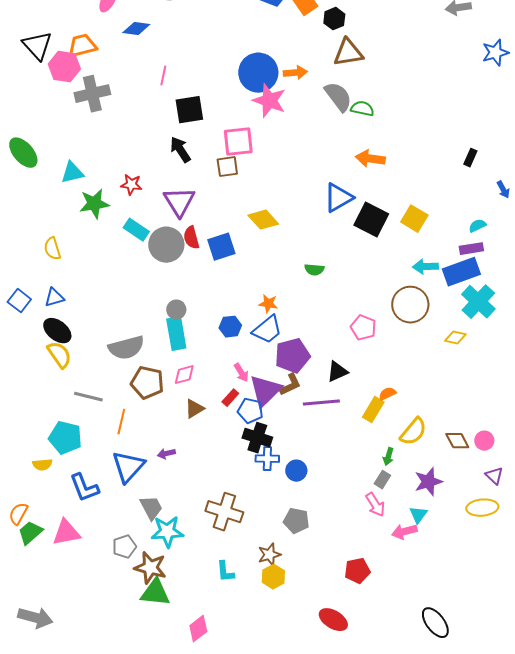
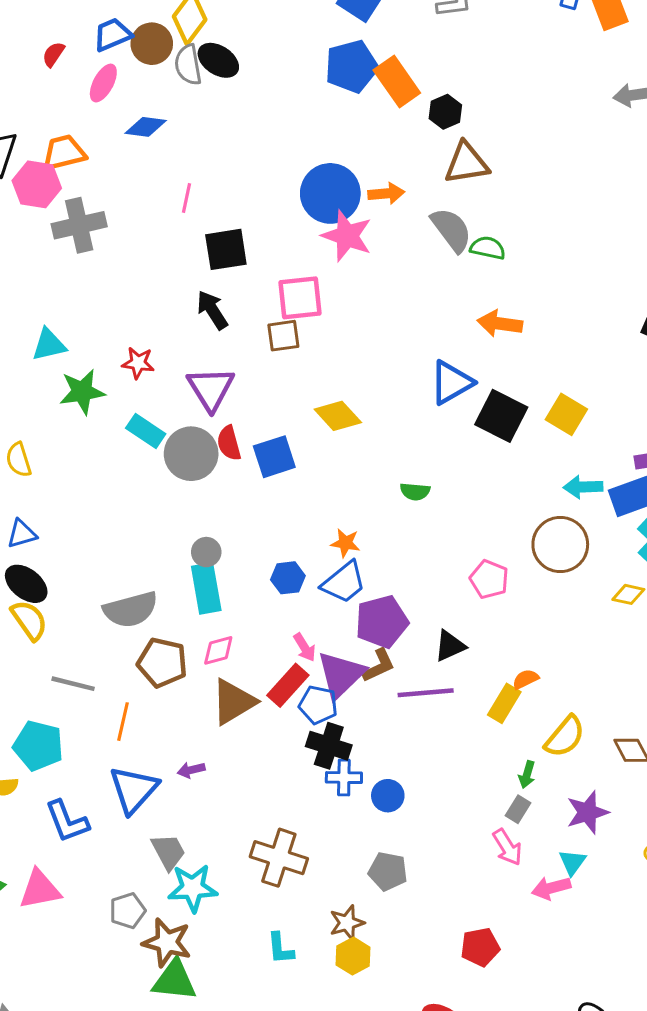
red rectangle: (230, 398) -> (288, 685), size x1.6
brown triangle: (194, 409) -> (233, 702), size x1.6

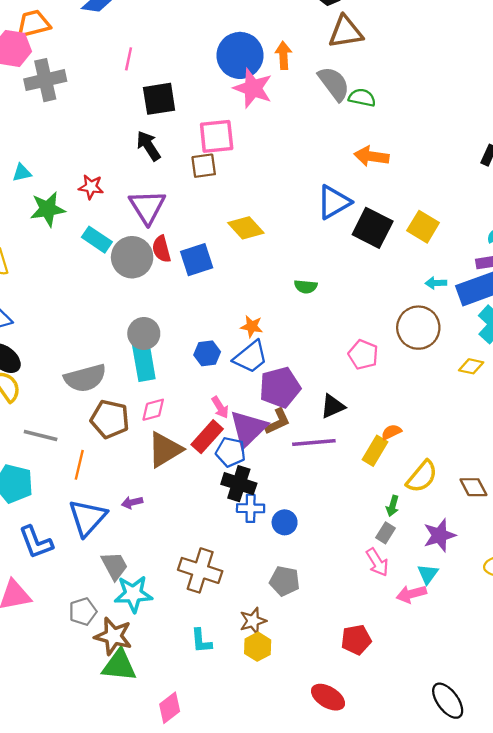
orange arrow: (386, 193) -> (283, 55), turned -88
cyan triangle: (49, 345) -> (22, 173), size x0.7
cyan arrow: (583, 487) -> (436, 283), size x0.7
gray circle: (206, 552) -> (144, 333), size x1.4

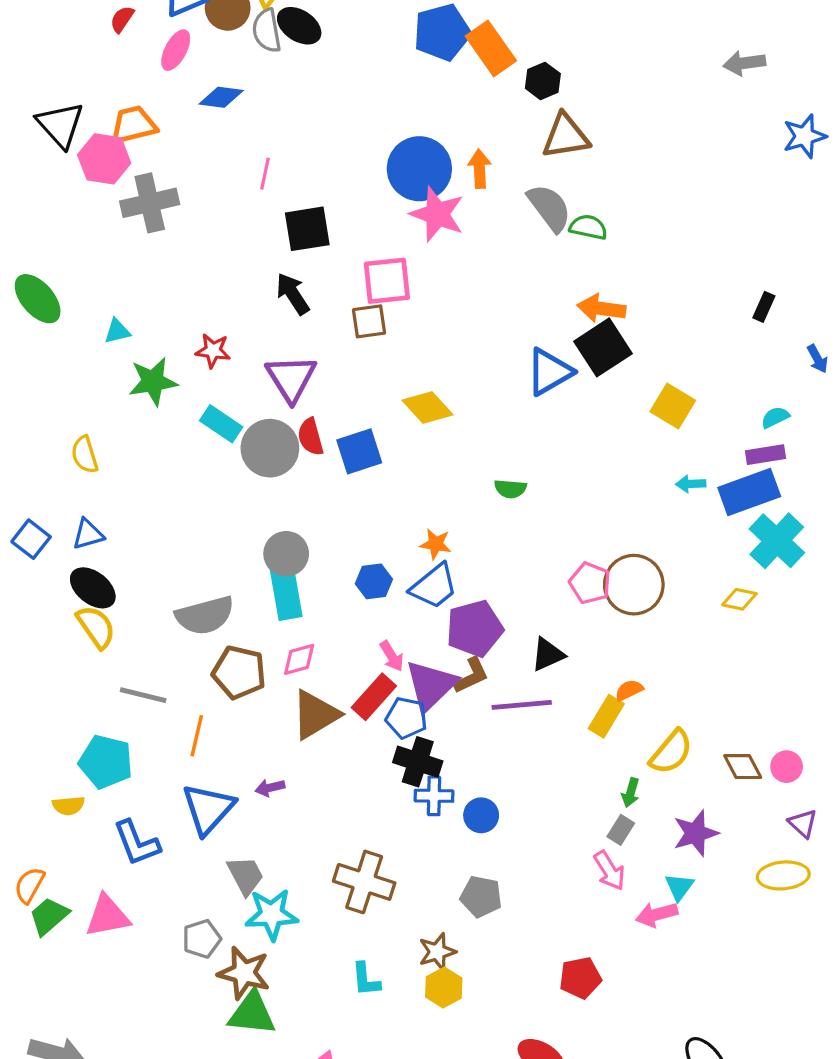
black square: (373, 228) -> (603, 347), moved, turned 30
brown circle: (418, 328) -> (634, 585), moved

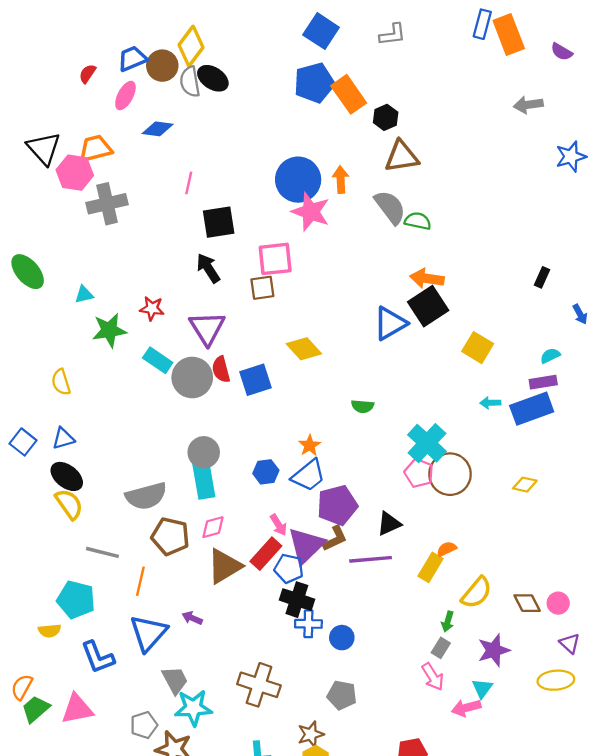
cyan cross: (777, 541) -> (427, 443), moved
orange star: (436, 544) -> (310, 445), turned 30
purple arrow: (270, 788) -> (192, 618), turned 36

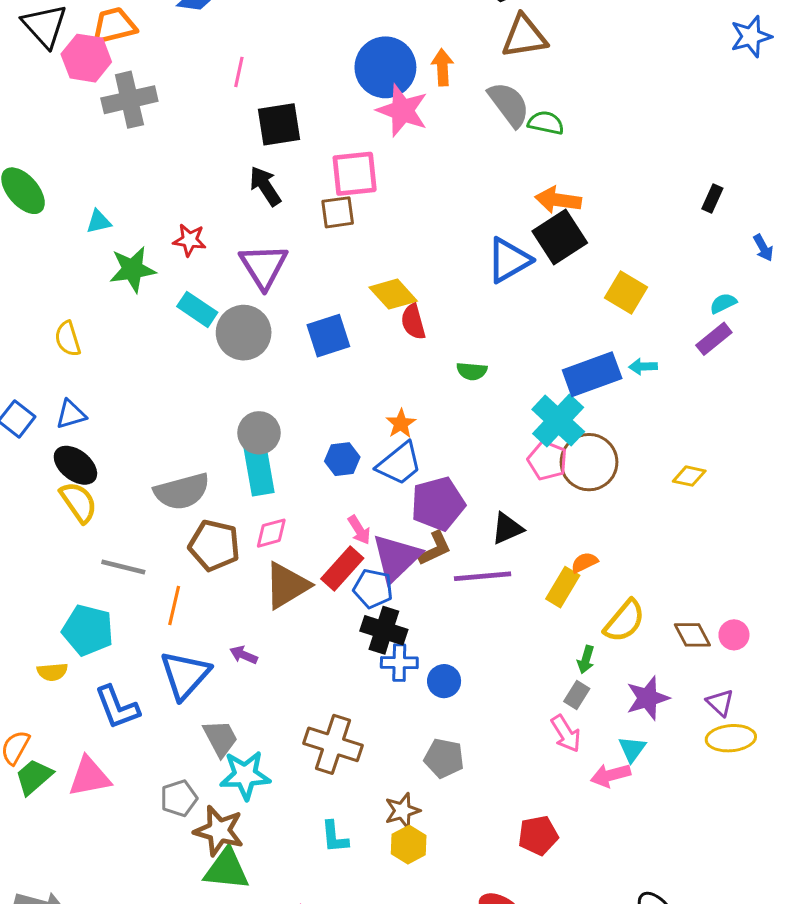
red semicircle: (221, 369) -> (413, 322), moved
purple rectangle: (543, 382) -> (714, 339), turned -30
blue rectangle: (532, 409) -> (592, 374), moved
purple triangle: (570, 643) -> (720, 703), moved

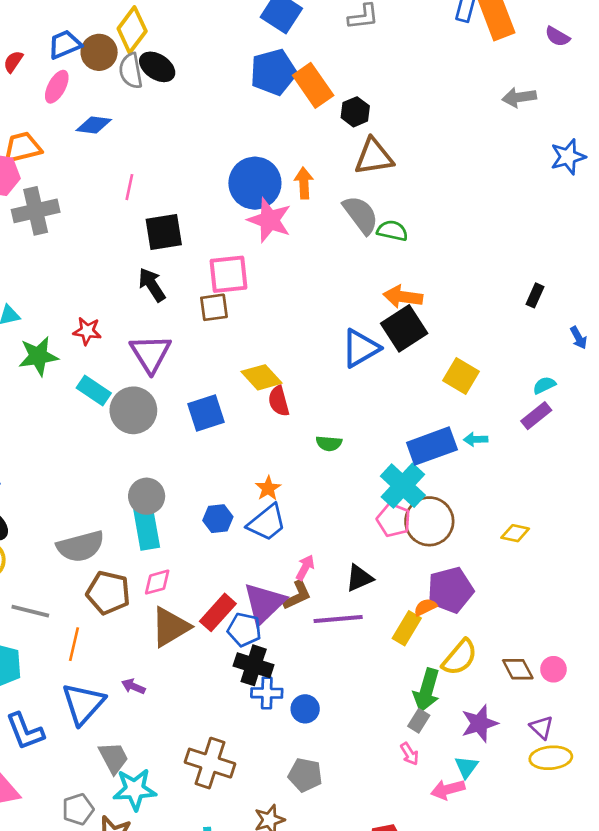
purple pentagon: (438, 504) -> (450, 590), moved
pink arrow: (359, 530) -> (305, 568), moved, turned -120
green arrow: (586, 660) -> (427, 690), size x1.8
pink arrow: (566, 734) -> (409, 754), size x0.7

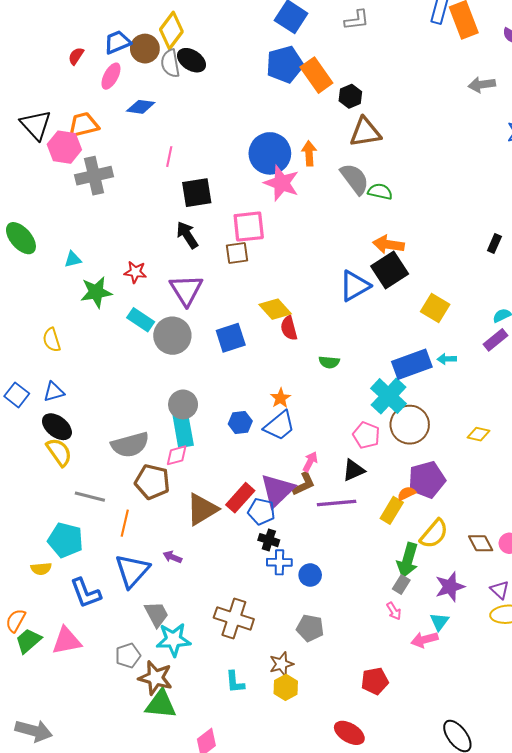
pink pentagon: (394, 520) -> (366, 435), moved
pink diamond: (157, 582) -> (177, 455), moved
black cross: (254, 665) -> (269, 540), size x0.7

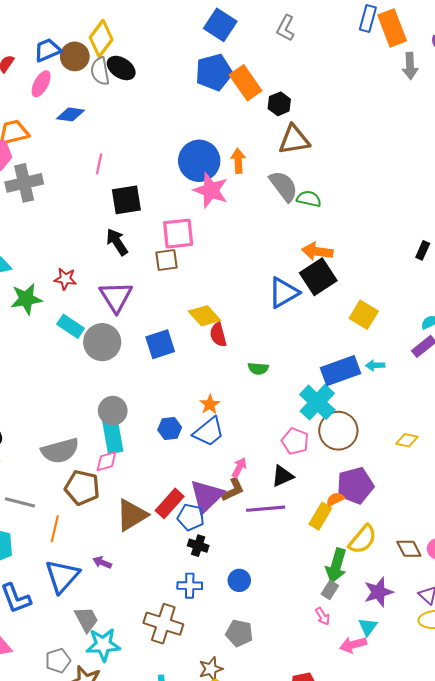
gray L-shape: (357, 20) -> (286, 28), turned 125
gray arrow: (482, 85) -> (410, 66), moved, turned -85
blue cross: (279, 562) -> (190, 586), moved

